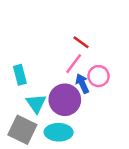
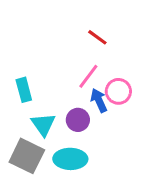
red line: (81, 42) -> (97, 37), moved
purple circle: (65, 100) -> (78, 120), size x0.6

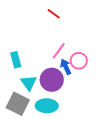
red line: (97, 37) -> (54, 14), moved
purple circle: (78, 120) -> (52, 80), size x1.5

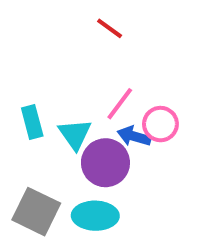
blue arrow: (66, 67) -> (134, 136), turned -49
cyan triangle: (29, 83) -> (75, 134), moved

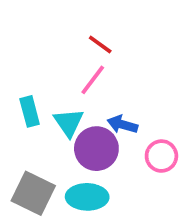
red line: (110, 28) -> (100, 45), moved
pink line: (120, 104) -> (93, 80), moved
pink circle: (160, 124) -> (161, 156), moved

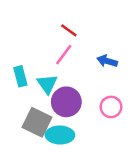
blue arrow: (122, 124) -> (107, 61), moved
gray square: (33, 193) -> (37, 122), moved

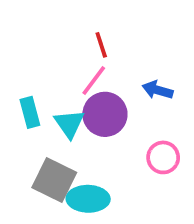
red line: (69, 30) -> (101, 45), turned 36
purple circle: (66, 102) -> (105, 114), moved

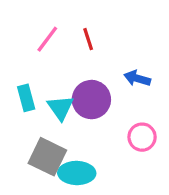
pink line: (94, 81) -> (47, 39), moved

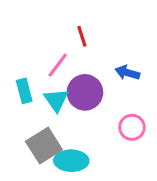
pink line: (47, 39) -> (58, 65), moved
gray square: (47, 157) -> (44, 145), turned 32

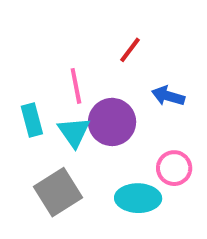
red line: (82, 36) -> (130, 50), moved, turned 55
pink line: (58, 65) -> (76, 86), turned -48
cyan ellipse: (71, 161) -> (138, 198), moved

